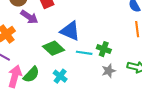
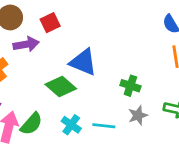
purple arrow: (29, 17) -> (26, 44), turned -42
cyan line: (84, 53) -> (104, 126), moved

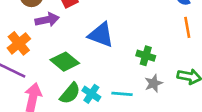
green diamond: (61, 86) -> (65, 62), moved
green semicircle: (31, 124) -> (70, 93), moved

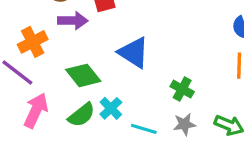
cyan cross: (91, 94) -> (111, 108), moved

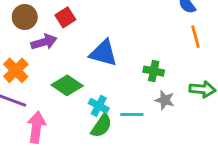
green semicircle: (82, 115) -> (101, 126), moved
gray star: (184, 124) -> (165, 100), turned -30

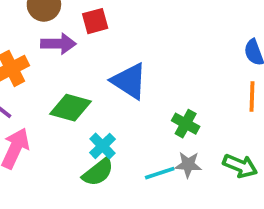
green diamond: (67, 85) -> (71, 108), turned -36
gray star: (165, 100) -> (188, 165), turned -30
cyan line: (132, 115) -> (160, 173), moved, turned -35

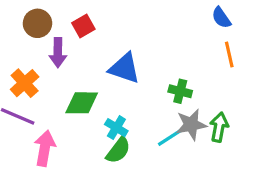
purple arrow: (58, 44) -> (58, 53), turned 104
gray star: (188, 165) -> (191, 125), size x1.4
green arrow: (240, 166) -> (219, 127), moved, turned -88

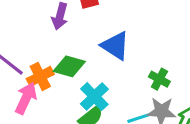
orange cross: (25, 83) -> (40, 76), moved
cyan cross: (116, 128) -> (94, 97), size x1.4

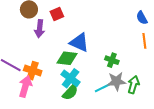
green diamond: (69, 66) -> (67, 58), moved
orange cross: (40, 76) -> (33, 71), turned -36

